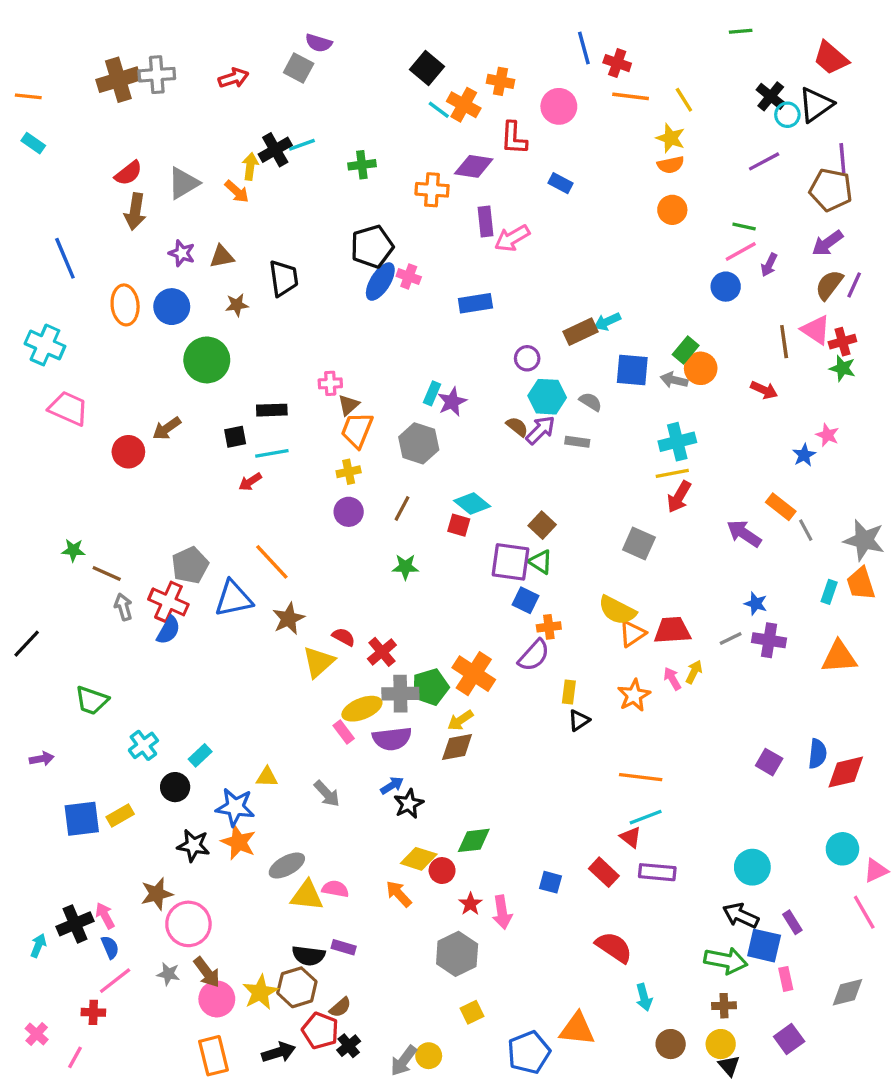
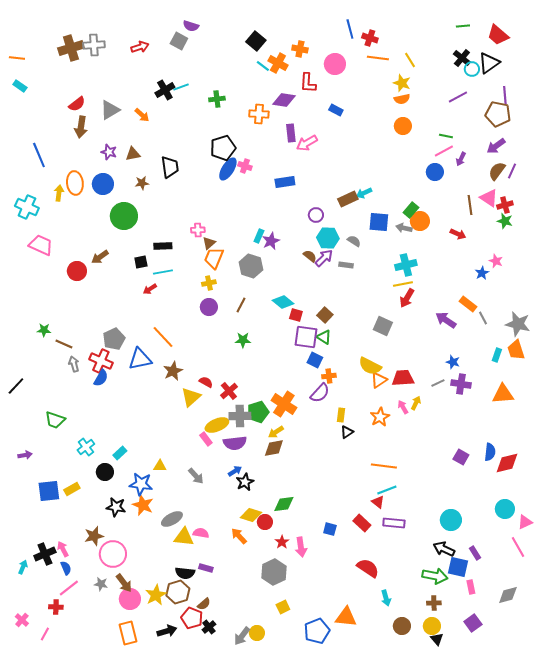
green line: (741, 31) -> (463, 26), moved
yellow arrow: (250, 166) -> (59, 193), moved
red square: (459, 525) -> (296, 315), moved

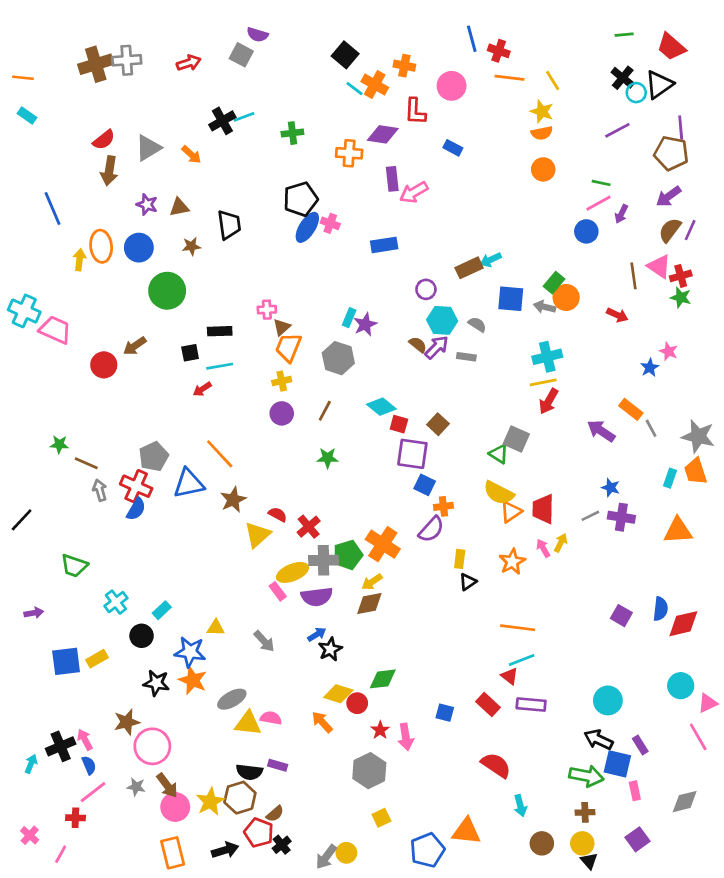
cyan cross: (27, 207) -> (24, 311), moved
green triangle: (324, 337) -> (499, 454), moved
red trapezoid: (403, 378) -> (543, 509), turned -85

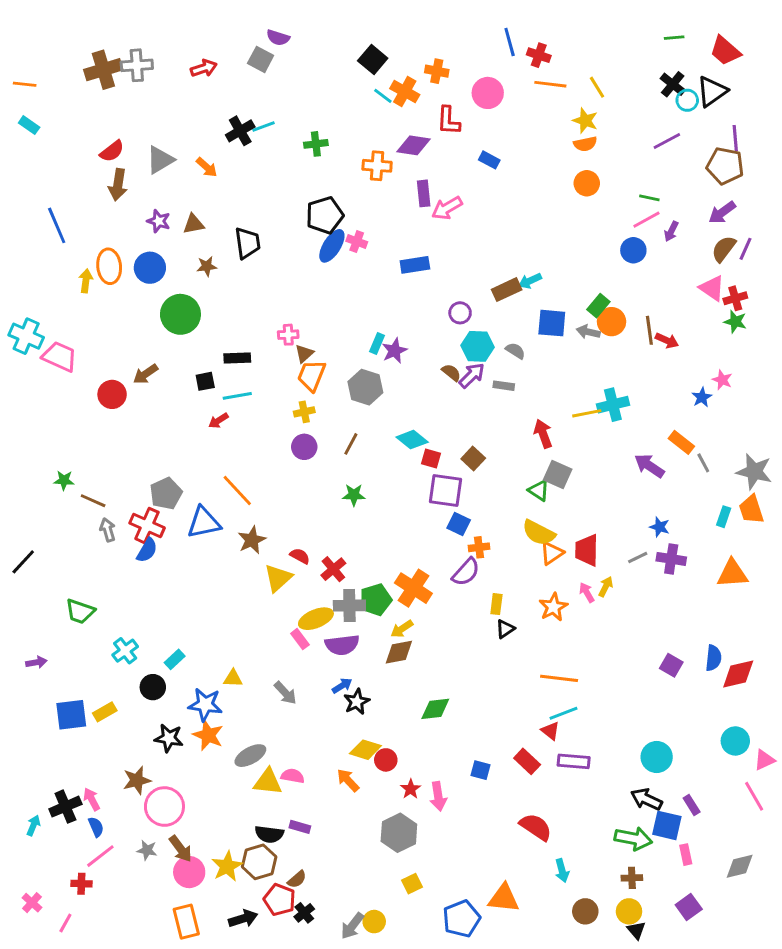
brown line: (634, 276) -> (649, 330), moved
cyan cross: (547, 357) -> (613, 405), moved
red arrow: (549, 401) -> (543, 434), moved, turned 130
green diamond: (383, 679) -> (435, 709), moved

